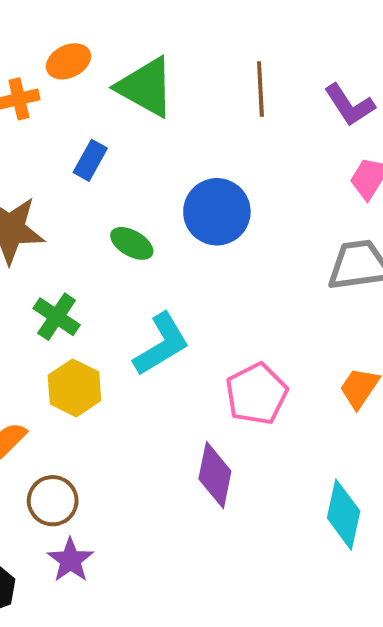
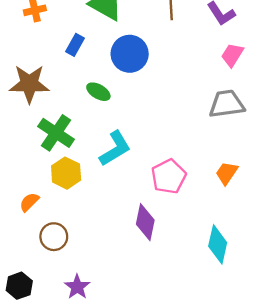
blue circle: (217, 212) -> (130, 54), moved
green cross: (57, 317) -> (56, 133), size x1.4
purple star: (70, 560) -> (77, 287), moved

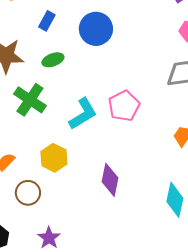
green ellipse: (98, 92) -> (53, 60), moved, turned -50
yellow hexagon: (66, 173) -> (54, 158), moved
pink pentagon: (169, 176) -> (124, 106), moved

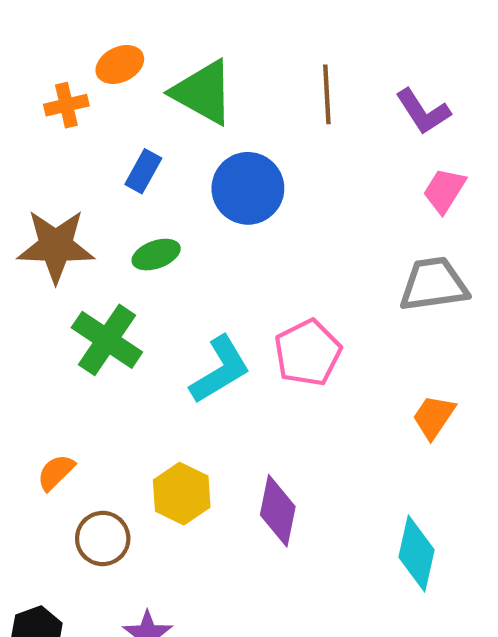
yellow hexagon: (54, 158) -> (182, 494), moved

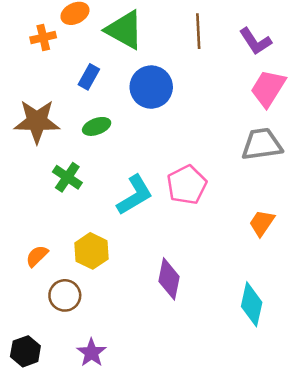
pink trapezoid: (444, 190) -> (268, 88), size x1.4
green cross: (107, 340) -> (67, 177), size x0.7
yellow hexagon: (182, 494) -> (91, 251), moved

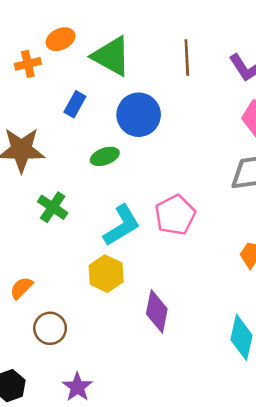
green ellipse: (97, 126) -> (105, 156), moved
yellow hexagon: (91, 251) -> (106, 274), moved

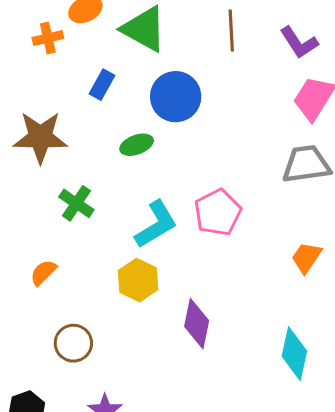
orange semicircle: (21, 288) -> (43, 273), moved

